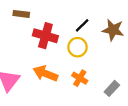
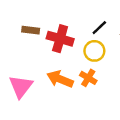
brown rectangle: (21, 14) -> (31, 30), moved
orange cross: (80, 78) -> (88, 78), moved

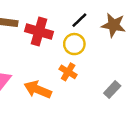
orange arrow: (60, 79) -> (38, 90), moved

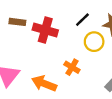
yellow circle: (74, 44) -> (94, 42), moved

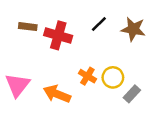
yellow circle: (94, 42) -> (113, 77), moved

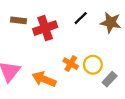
red cross: (58, 35) -> (45, 28), turned -35

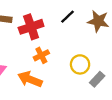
orange cross: (71, 64) -> (41, 55), moved, turned 32

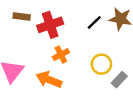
black line: (67, 17) -> (94, 22), moved

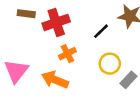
black line: (94, 22) -> (101, 31), moved

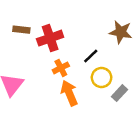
black line: (101, 31) -> (91, 56), moved
orange arrow: (55, 80) -> (69, 93), moved, turned 45

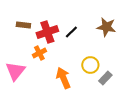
black line: (91, 56) -> (71, 32), moved
orange cross: (61, 68) -> (39, 53), moved

